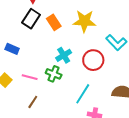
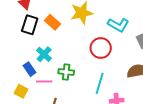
blue rectangle: (12, 49) -> (30, 69), moved, turned 48
cyan cross: (64, 55) -> (44, 54), moved

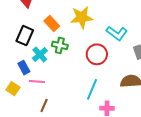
black rectangle: (30, 25) -> (25, 36), moved
green cross: (66, 72) -> (60, 45), moved

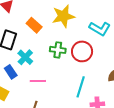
green cross: (60, 45) -> (58, 50), moved
pink line: (37, 82) -> (38, 81), moved

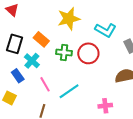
orange rectangle: (34, 25) -> (41, 39), moved
pink line: (38, 81) -> (45, 84), turned 63
cyan line: (81, 87) -> (69, 91), moved, turned 40

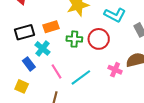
orange rectangle: (41, 39) -> (51, 27), turned -56
black rectangle: (15, 44) -> (25, 32), turned 60
pink cross: (105, 106) -> (115, 70), moved, turned 32

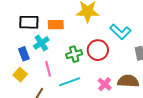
green cross: (74, 39) -> (74, 54), moved, turned -35
yellow square: (22, 86) -> (20, 75), moved

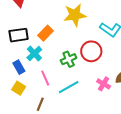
orange rectangle: (56, 25) -> (46, 33), turned -35

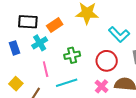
red circle: (91, 51) -> (107, 61), moved
blue rectangle: (19, 67) -> (15, 48), moved
yellow square: (19, 88) -> (16, 84), moved

